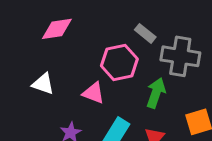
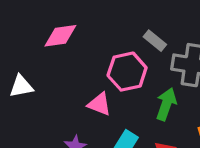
white triangle: (43, 84) -> (21, 86), moved, turned -30

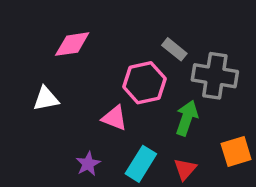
white triangle: (21, 86) -> (46, 99), moved

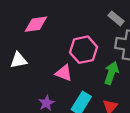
gray rectangle: (174, 49) -> (116, 18), moved

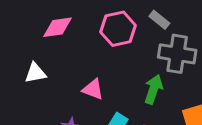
pink hexagon: (84, 50) -> (118, 29), moved

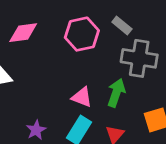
pink triangle: (93, 89) -> (82, 97), moved

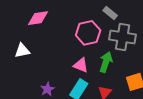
pink hexagon: (82, 34) -> (88, 33), moved

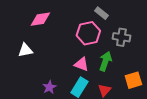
gray rectangle: (110, 13) -> (101, 13), moved
gray cross: (123, 37) -> (121, 37), size x0.7

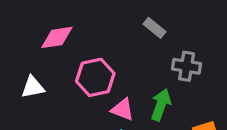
pink hexagon: (88, 33) -> (95, 77), moved

